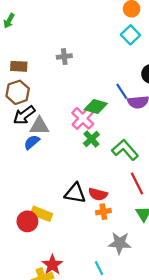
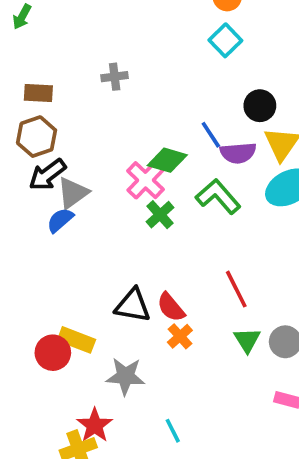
gray triangle: (39, 126) -> (73, 193), turned -36
green L-shape: (125, 150) -> (218, 196), moved
red semicircle: (98, 194) -> (171, 307), turned 36
orange cross: (103, 212) -> (180, 336), turned -32
gray star: (120, 243) -> (125, 376), moved

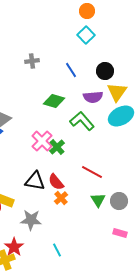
gray cross: (115, 77) -> (32, 61), moved
blue line: (211, 135) -> (71, 70), moved
pink cross: (145, 180) -> (42, 141), moved
green cross: (160, 215) -> (57, 147), moved
red line: (236, 289) -> (92, 172), turned -35

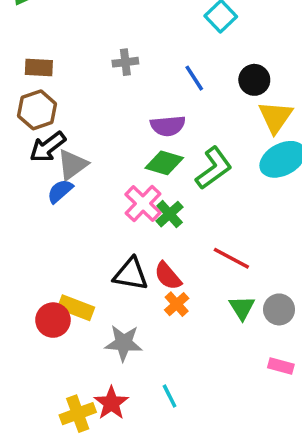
purple semicircle: (93, 97) -> (168, 126), moved
green diamond: (54, 101) -> (164, 163), moved
green L-shape: (82, 121) -> (214, 168), turned 95
red star: (14, 247) -> (111, 403), moved

